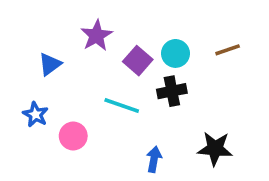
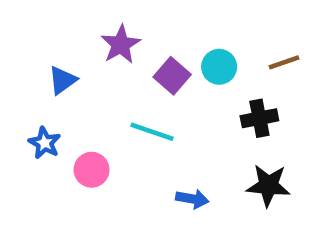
black cross: (172, 91) -> (259, 118), moved
blue arrow: (154, 159) -> (192, 199), turned 90

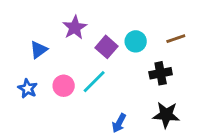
cyan line: (152, 132) -> (94, 82), turned -64
pink circle: (92, 170) -> (64, 86), moved
blue arrow: (192, 199) -> (119, 123), turned 108

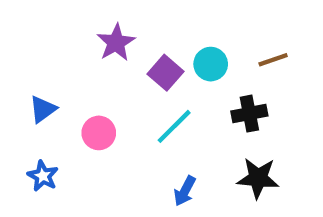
blue triangle: (39, 50) -> (43, 109), moved
cyan line: (94, 82) -> (174, 126), moved
blue star: (28, 88) -> (43, 176), moved

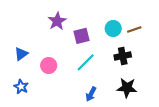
cyan circle: (211, 64) -> (113, 28), moved
purple square: (165, 73) -> (81, 36), turned 35

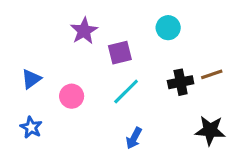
cyan circle: (113, 28) -> (168, 28), moved
brown line: (134, 30) -> (212, 74), moved
black star: (127, 88) -> (210, 130), moved

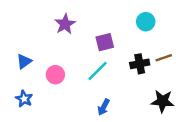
cyan circle: (168, 28) -> (146, 22), moved
purple square: (120, 53) -> (105, 42), moved

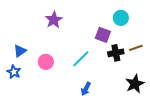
purple square: (105, 42) -> (103, 35), moved, turned 35
blue star: (24, 99) -> (14, 72), moved
black star: (163, 101) -> (135, 84), turned -30

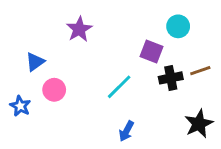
blue triangle: (20, 51) -> (35, 62), moved
pink circle: (46, 62) -> (54, 90), moved

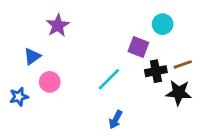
purple star: (79, 29) -> (58, 25), moved
blue star: (20, 106) -> (19, 97), turned 30
black star: (199, 124) -> (179, 93), moved, turned 30

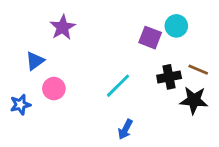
purple square: (138, 47) -> (150, 38), moved
brown line: (183, 64) -> (198, 70), turned 42

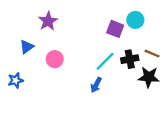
cyan line: (118, 86) -> (105, 61), moved
pink circle: (54, 89) -> (55, 59), moved
blue arrow: (125, 129) -> (96, 85), moved

